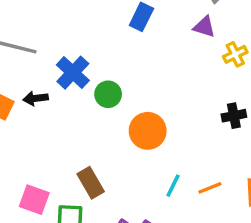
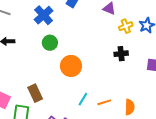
blue cross: (73, 73) -> (44, 15), moved
black cross: (234, 116) -> (121, 54), moved

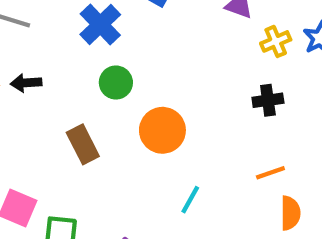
brown rectangle: (35, 93) -> (83, 144), moved
orange line: (104, 102) -> (270, 173), moved

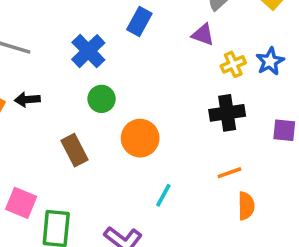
black cross: (268, 100) -> (227, 113), size x1.4

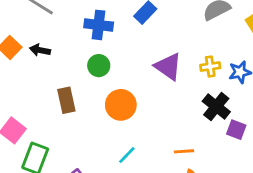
purple triangle: (203, 35) -> (168, 67), moved, size x1.5
blue cross: (88, 51) -> (99, 25), turned 36
black cross: (227, 113) -> (216, 107), moved, turned 32

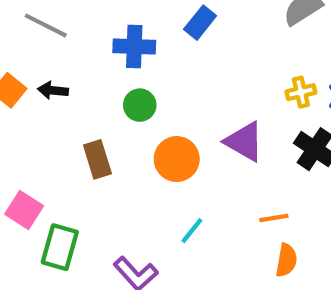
purple triangle: (168, 67) -> (244, 141), moved

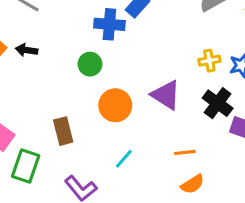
blue cross: (134, 46) -> (109, 24), moved
brown rectangle: (97, 159) -> (63, 131), moved
orange semicircle: (286, 260) -> (192, 184), turned 45

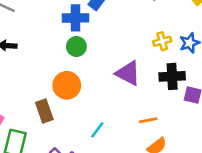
green circle: (90, 64) -> (76, 47), moved
black cross: (218, 103) -> (172, 76), turned -35
orange circle: (115, 105) -> (67, 85), moved

